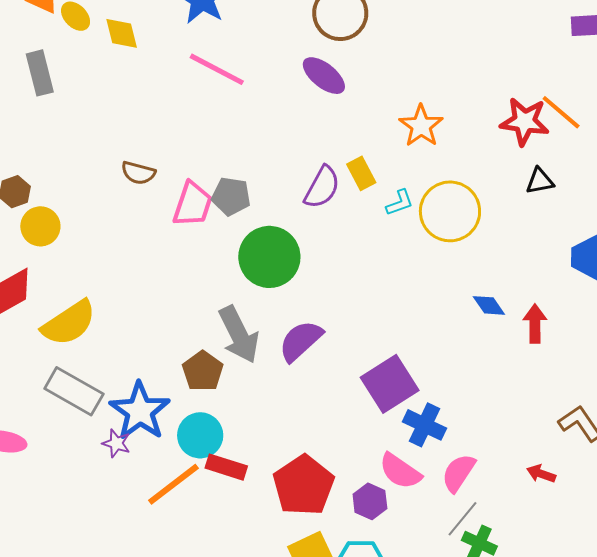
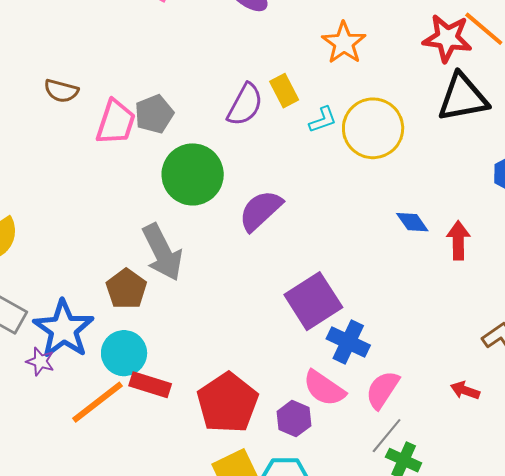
black triangle: (540, 181) -> (463, 98), size x1.8
gray pentagon: (231, 196) -> (154, 114), turned -30
purple semicircle: (301, 341) -> (261, 211), moved

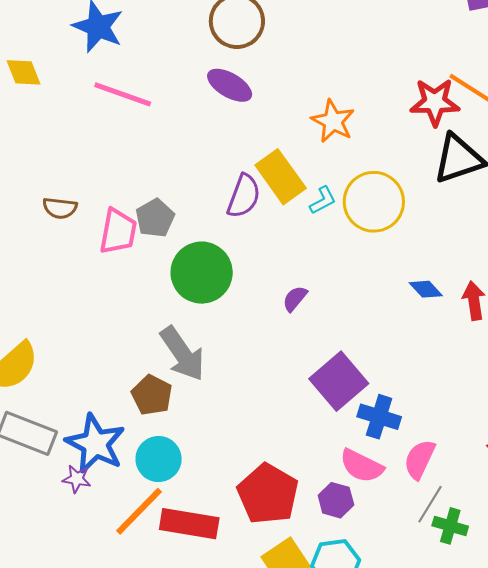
yellow rectangle: (284, 91) -> (281, 177), size x1.6
purple semicircle: (261, 211) -> (295, 299), moved, size x0.6
red rectangle: (150, 385) -> (189, 524), moved, size x1.4

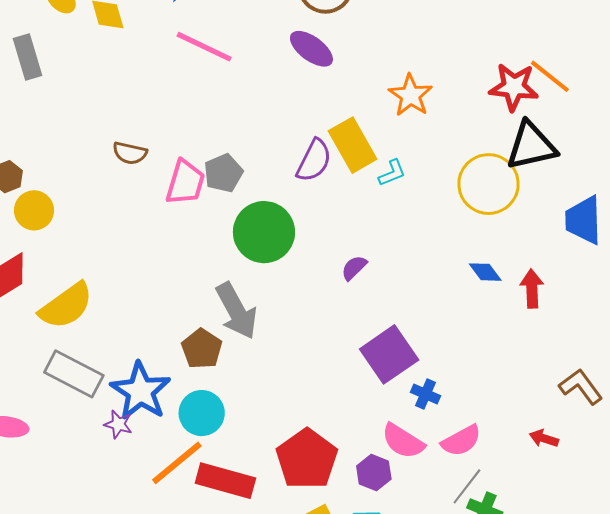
yellow circle: (374, 202) -> (489, 184), moved
blue cross: (379, 417) -> (425, 394), size x0.7
pink semicircle: (420, 459) -> (461, 441), turned -150

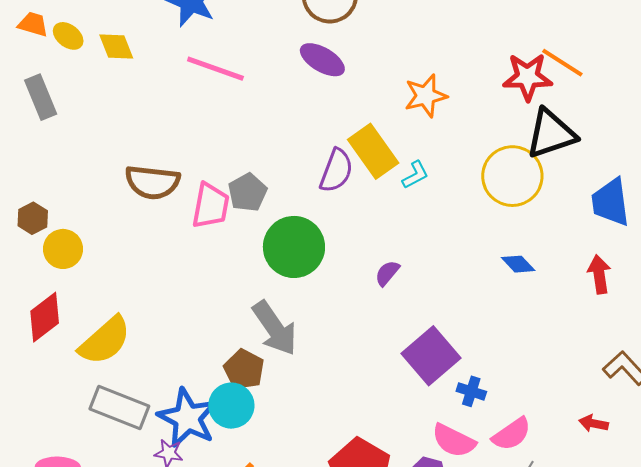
orange star: (411, 95) -> (426, 96), turned 30
brown semicircle: (130, 153) -> (152, 182), size x1.6
red arrow: (532, 289) -> (599, 274), moved
cyan circle: (202, 413) -> (231, 406), moved

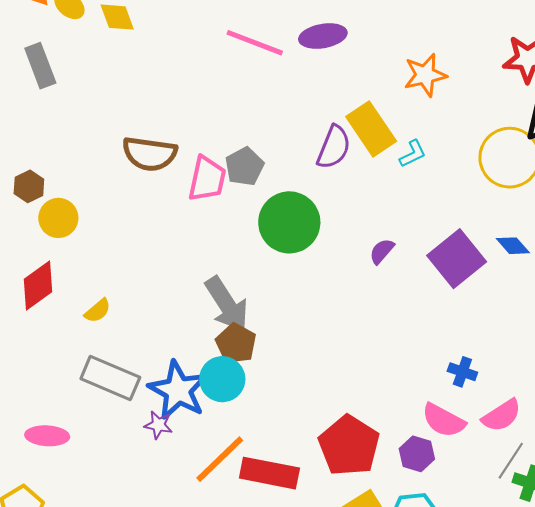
purple ellipse: (322, 60) -> (323, 36), turned -42
pink line: (215, 69) -> (255, 43), moved
gray arrow: (275, 328) -> (227, 304), moved
yellow semicircle: (105, 341) -> (98, 311), size x0.5
purple square: (431, 356) -> (457, 259), moved

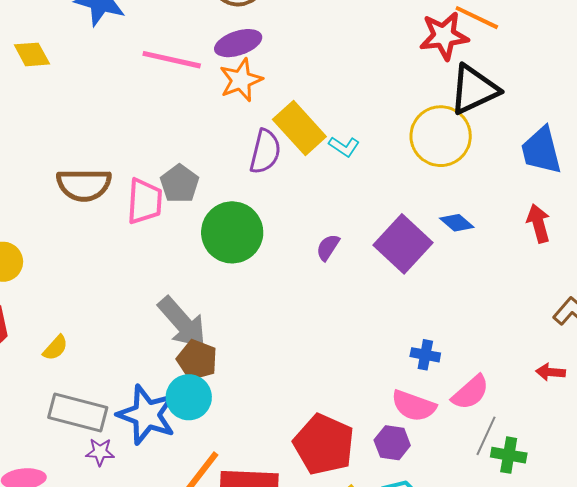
orange star: (425, 75) -> (241, 80), moved
cyan L-shape: (413, 154) -> (344, 146), turned 68
purple star: (158, 425) -> (100, 452), moved

